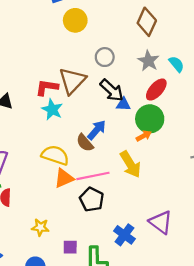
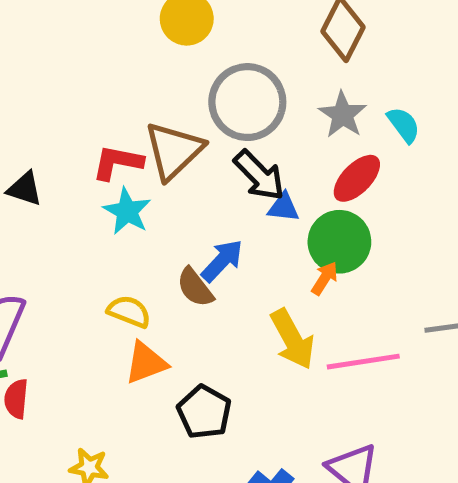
gray circle: (105, 57) -> (247, 102), size x1.8
orange arrow: (144, 136) -> (325, 278), turned -32
yellow semicircle: (55, 155) -> (129, 311), size x0.7
pink line: (93, 176) -> (363, 362), moved

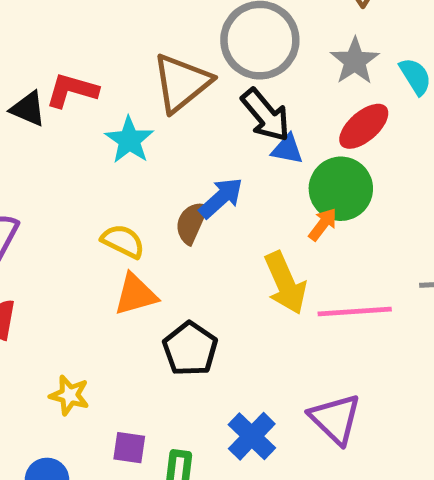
red L-shape: (118, 162) -> (72, 90), moved
brown semicircle: (195, 287) -> (192, 223), turned 57

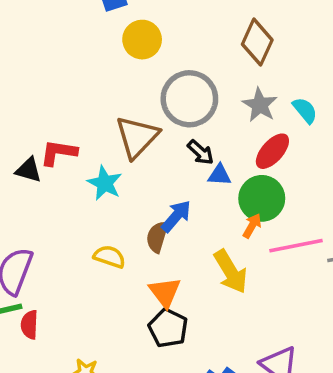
black arrow: (266, 115) -> (201, 152), size x0.7
orange triangle: (135, 294) -> (165, 292), moved, turned -44
pink line: (355, 311) -> (296, 246), moved

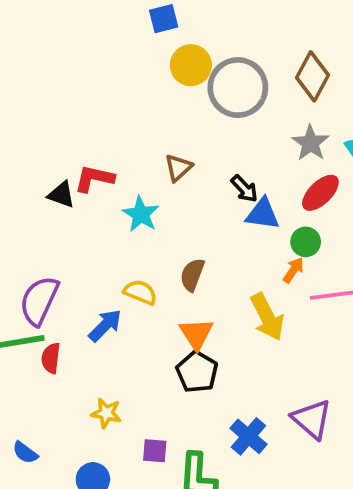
gray circle: (189, 99) -> (238, 88), moved
brown triangle: (137, 137) -> (178, 168), size x0.6
blue triangle: (219, 175) -> (263, 214), size x1.4
green circle: (262, 198) -> (306, 242), size x0.6
blue arrow: (176, 216) -> (105, 325), moved

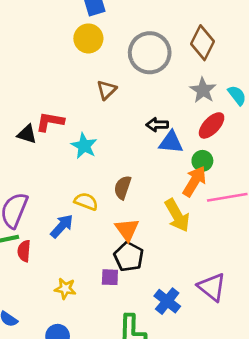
yellow circle: (191, 65) -> (88, 38), moved
brown triangle: (178, 168) -> (107, 90), moved
black arrow: (244, 189) -> (157, 125), turned 135
orange arrow: (293, 270) -> (194, 181), size x1.6
purple square: (155, 451) -> (110, 277), moved

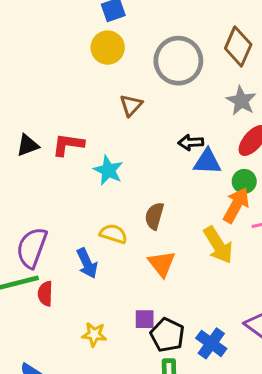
black triangle: (27, 134) -> (28, 145), moved, turned -35
blue arrow: (62, 226) -> (87, 263), turned 115
black pentagon: (129, 257) -> (167, 335), moved

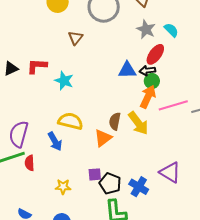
black arrow: (191, 142) -> (147, 71), moved
brown semicircle: (154, 216) -> (115, 121), moved
yellow semicircle: (113, 234) -> (70, 121), size x1.4
orange triangle: (162, 264) -> (103, 138), turned 36

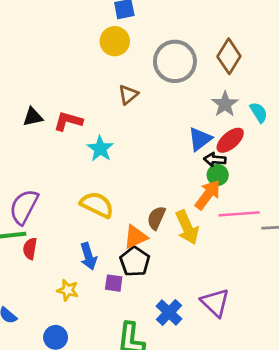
blue triangle: (127, 70) -> (200, 139), moved, turned -48
blue arrow: (55, 141) -> (88, 256), moved
black pentagon: (110, 183) -> (135, 261), moved

